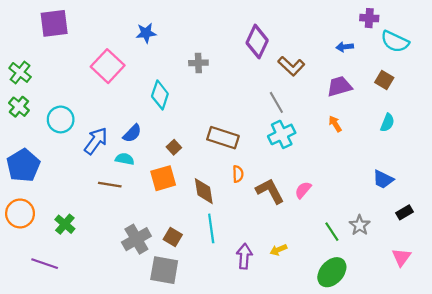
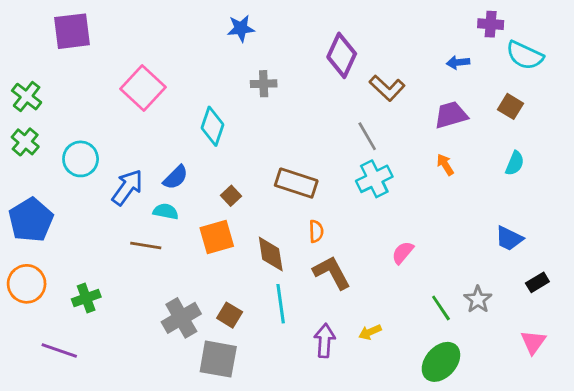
blue star: (146, 33) -> (241, 28), moved
brown L-shape: (270, 191) -> (332, 272), moved
green cross: (65, 224) -> (86, 298), turned 30

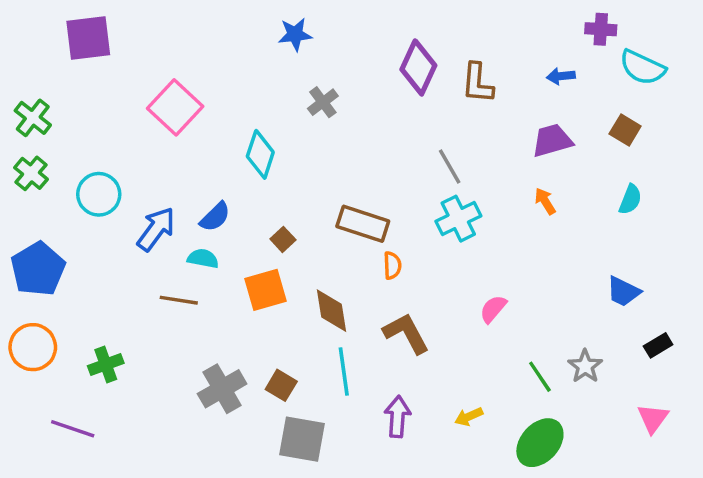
gray cross: (264, 84) -> (323, 102), turned -35
brown L-shape: (387, 88) -> (477, 83), moved, turned 52
orange semicircle: (316, 231) -> (392, 265), moved
yellow arrow: (370, 332) -> (469, 417), moved
gray square: (218, 359) -> (302, 439), moved

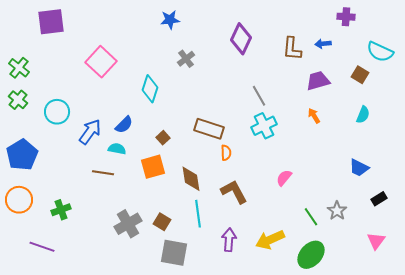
cyan semicircle: (642, 67) -> (380, 52), moved
brown L-shape: (477, 83) -> (292, 49), moved
yellow arrow: (469, 417) -> (270, 240), size x1.8

